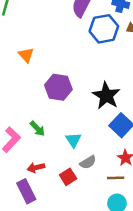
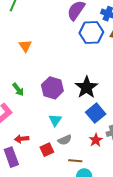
purple hexagon: (58, 87) -> (52, 88), moved
green arrow: (37, 129) -> (18, 89), moved
brown line: (116, 178) -> (75, 161), moved

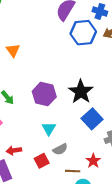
red star: (96, 140) -> (93, 161), moved

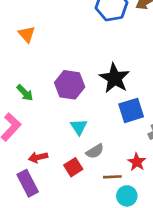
blue square: (92, 119) -> (131, 110), turned 30

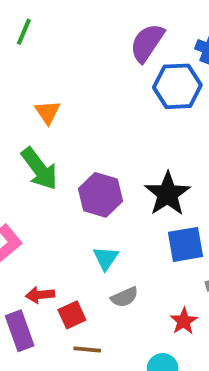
green arrow: (25, 93) -> (39, 169), moved, size x1.6
red square: (73, 167) -> (72, 315), moved
brown line: (112, 177) -> (87, 349), moved

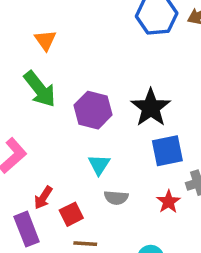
red arrow: (40, 295) -> (43, 198), turned -50
gray semicircle: (125, 297) -> (116, 198), turned 30
red star: (184, 321) -> (168, 202), moved

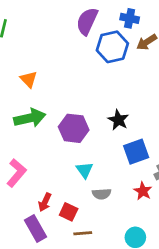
green arrow: (40, 89) -> (30, 118), turned -56
black star: (151, 108) -> (118, 120), size x0.7
red square: (71, 214) -> (69, 212), turned -30

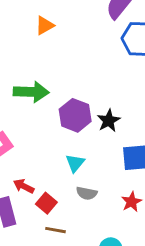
orange triangle: (29, 79) -> (45, 25), moved, turned 30
black star: (118, 120) -> (109, 121), moved
red arrow: (45, 202) -> (24, 186), turned 78

